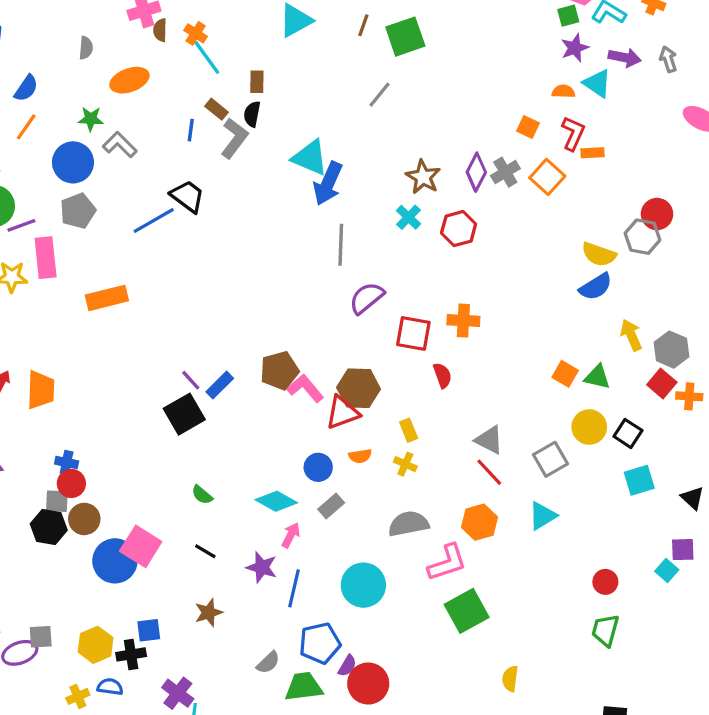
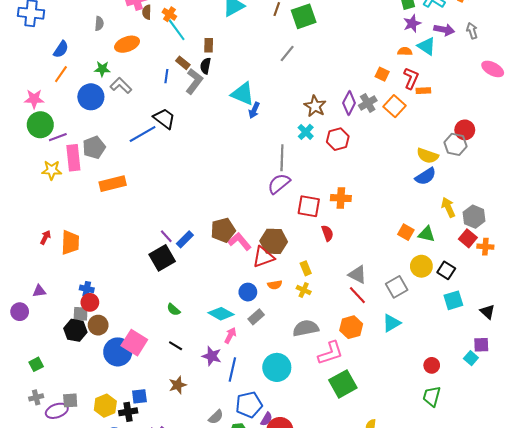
blue arrow: (328, 183) -> (254, 110), size x0.6
gray pentagon: (78, 211) -> (94, 147), moved
gray line: (341, 245) -> (282, 158), moved

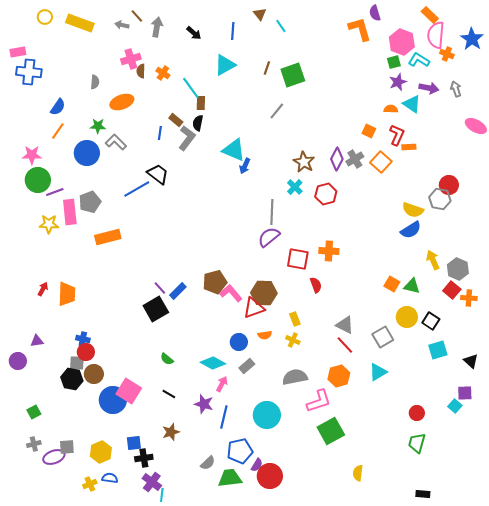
cyan line: (177, 30) -> (191, 88), moved
black cross: (128, 412) -> (144, 458), moved

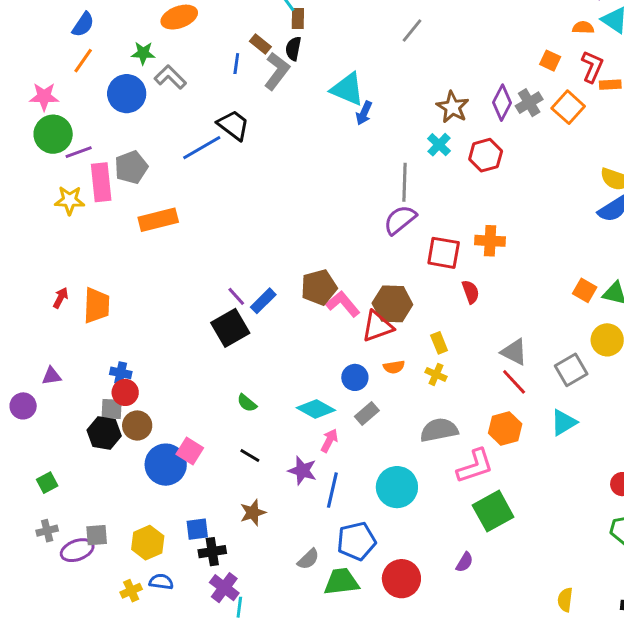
pink square: (129, 391) -> (190, 451), size x0.7
purple semicircle: (257, 465) -> (465, 562), moved
yellow semicircle: (358, 473) -> (565, 600), moved

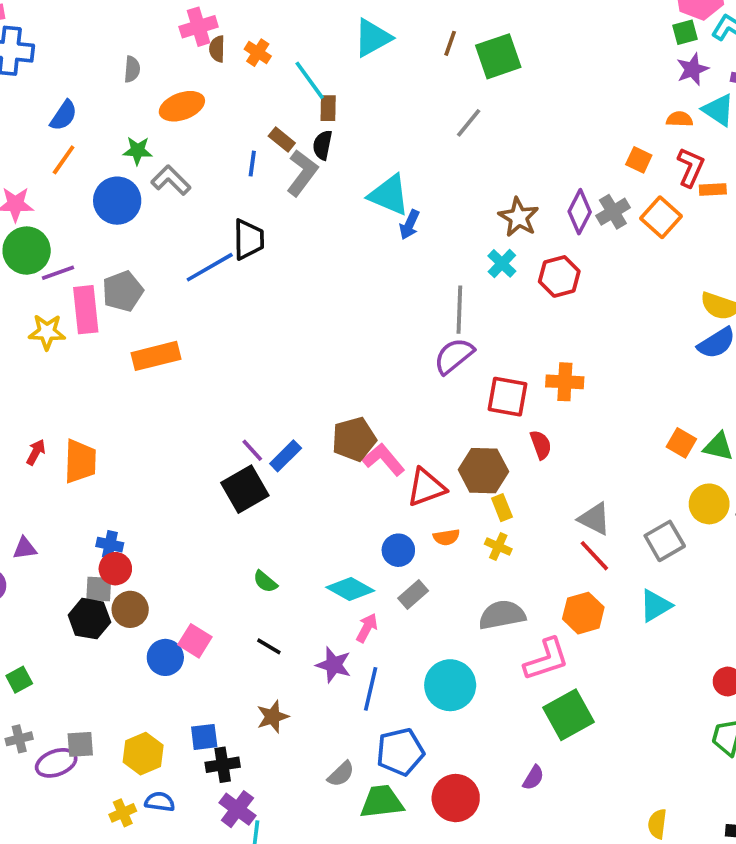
black trapezoid: (233, 125) -> (249, 239), turned 52
brown hexagon: (392, 304) -> (483, 471), moved
blue circle: (166, 465) -> (165, 657), size x0.7

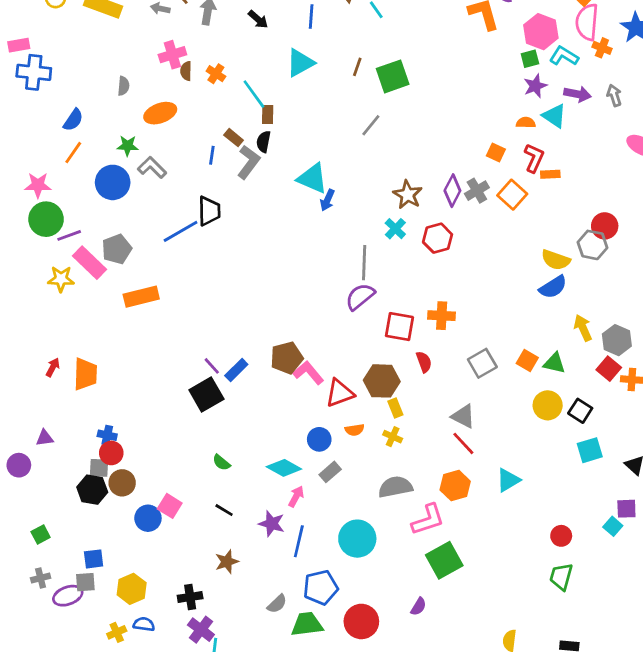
pink rectangle: (86, 310) -> (90, 263), turned -40
gray square: (665, 541) -> (482, 363), moved
blue square: (204, 737) -> (94, 559), moved

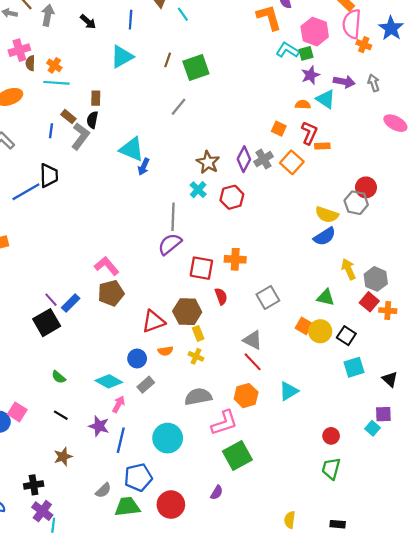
cyan L-shape: (564, 56) -> (287, 50), moved
cyan line: (254, 94) -> (56, 83), moved, turned -50
orange square: (527, 360) -> (304, 326), moved
pink L-shape: (308, 373) -> (107, 266), moved

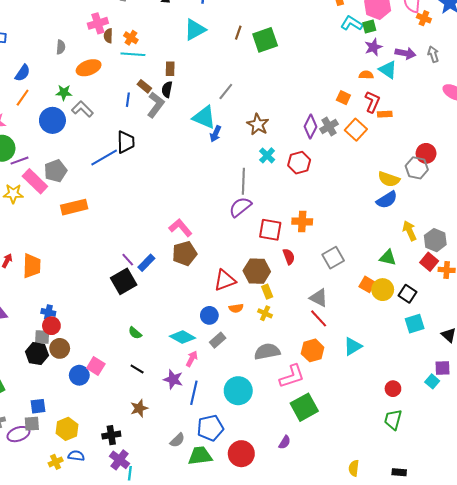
gray line: (179, 107) -> (226, 91), moved
brown star: (208, 162) -> (258, 124), moved

